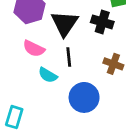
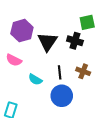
pink semicircle: (34, 49) -> (14, 60), moved
black line: (69, 57) -> (60, 72), moved

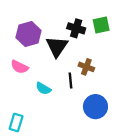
black cross: (75, 41) -> (76, 28), moved
brown cross: (83, 71) -> (86, 67), moved
blue circle: (62, 96) -> (95, 107), moved

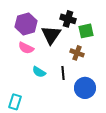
green square: (101, 25) -> (86, 31), moved
pink semicircle: (19, 67) -> (26, 48), moved
black line: (71, 81) -> (63, 73), moved

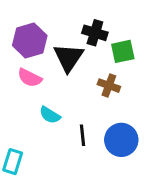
black line: (63, 73) -> (82, 135), moved

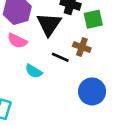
black line: (82, 135) -> (60, 57), moved, turned -60

